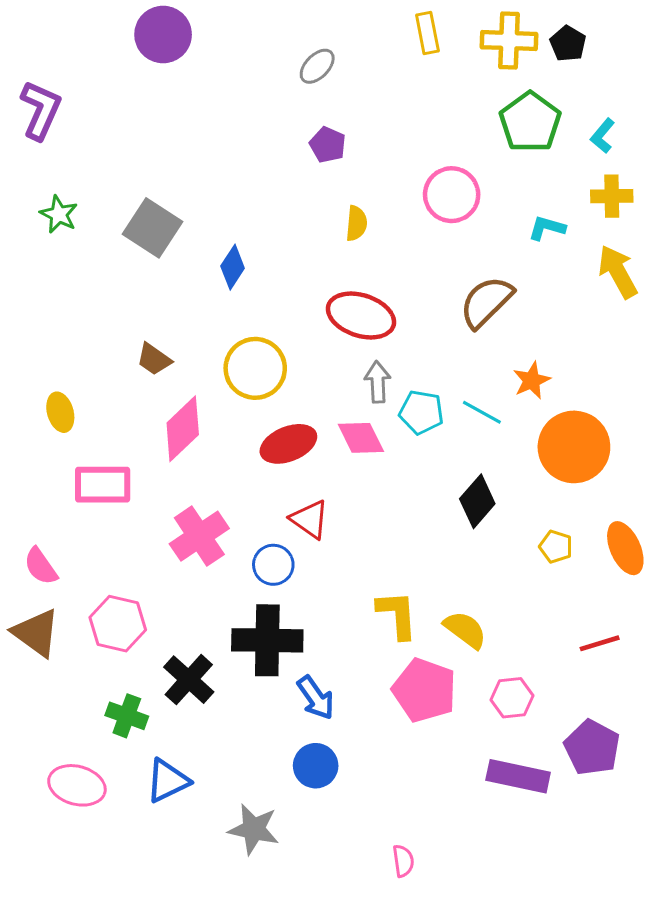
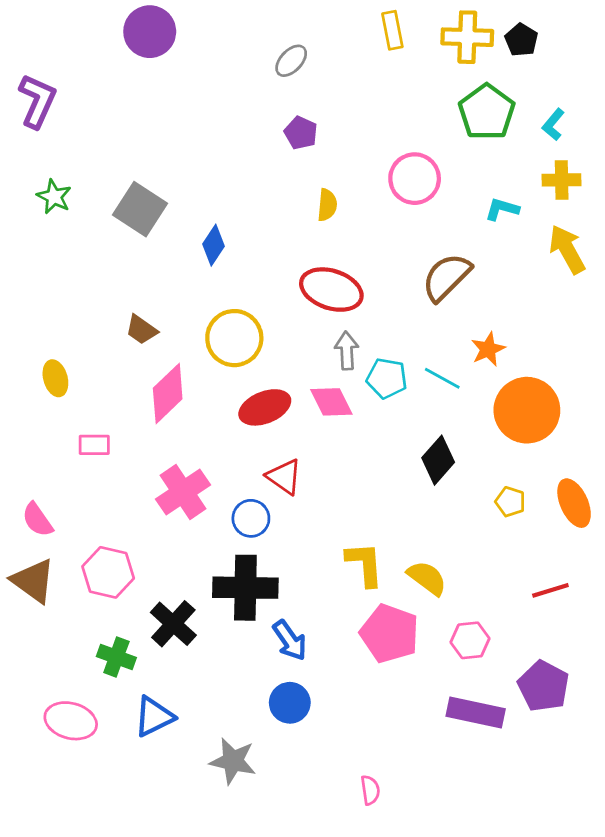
pink rectangle: (103, 485) -> (94, 445), size x0.6

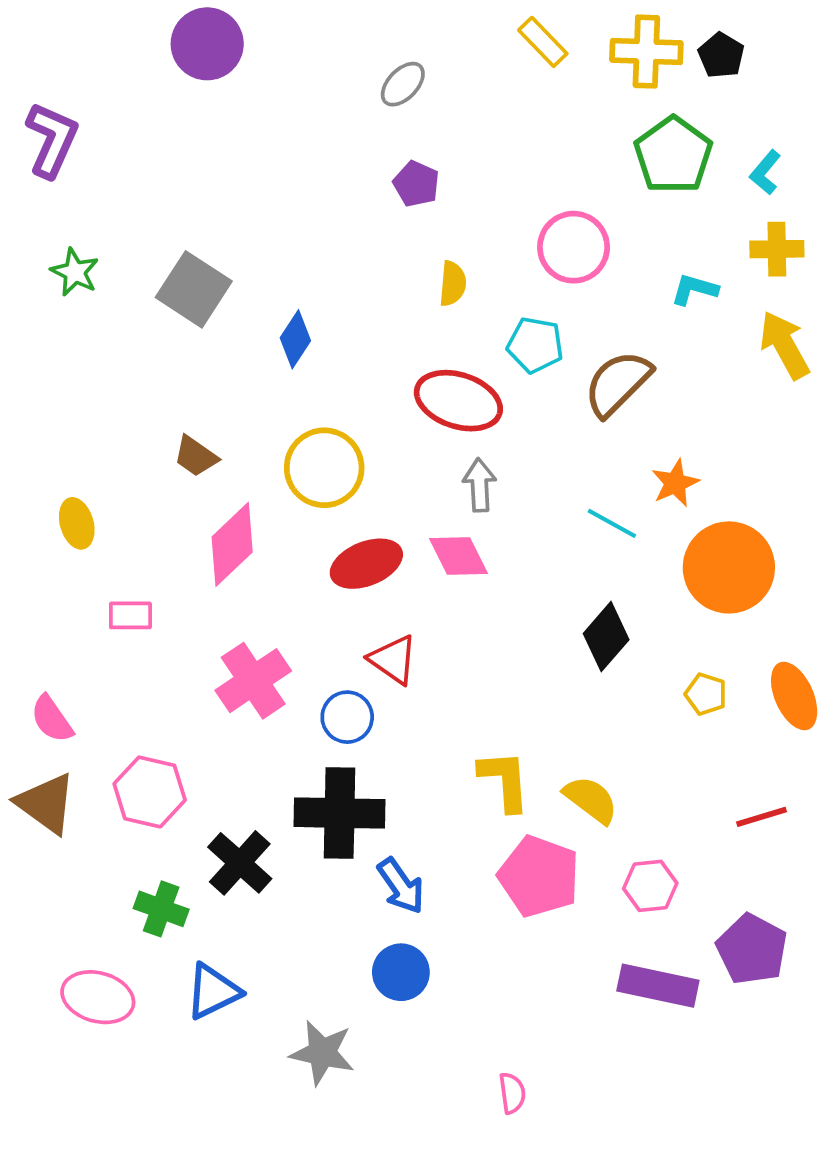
yellow rectangle: (392, 30) -> (543, 42), turned -33
cyan pentagon: (387, 378) -> (535, 345), moved

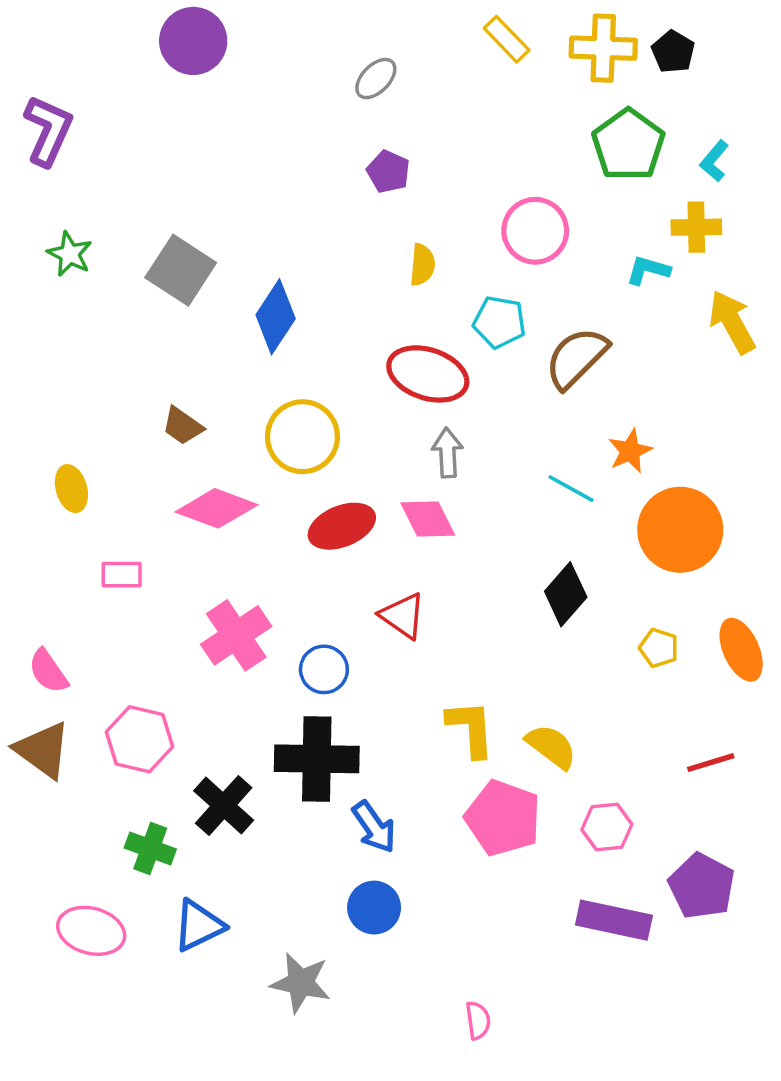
yellow cross: (777, 249) -> (696, 227), moved
blue diamond: (295, 339) -> (276, 317), size x1.4
pink diamond: (232, 544) -> (216, 508), turned 64
red triangle: (393, 660) -> (403, 616), moved

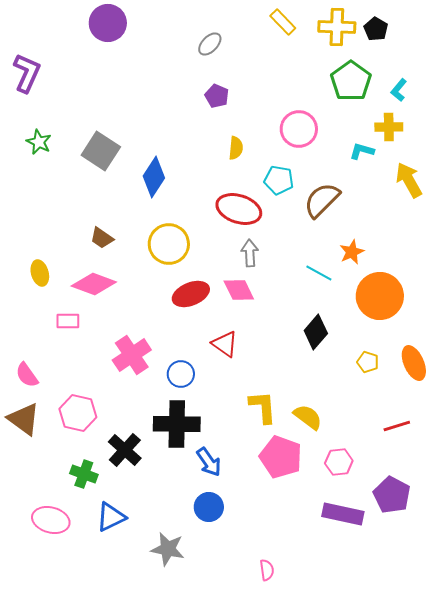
pink diamond: (216, 508) -> (94, 284), moved

